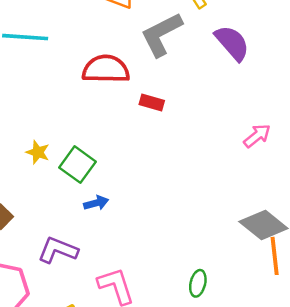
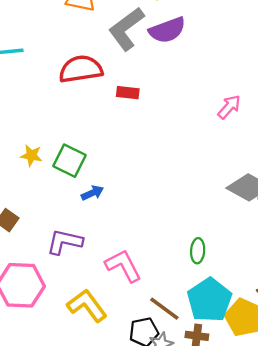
purple semicircle: (232, 43) -> (167, 30), moved, turned 120

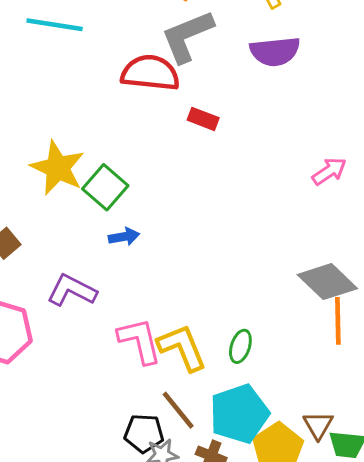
gray L-shape: (126, 29) -> (187, 36), moved
yellow star: (31, 155) -> (58, 168), size x1.8
yellow L-shape: (87, 306) -> (182, 347), moved

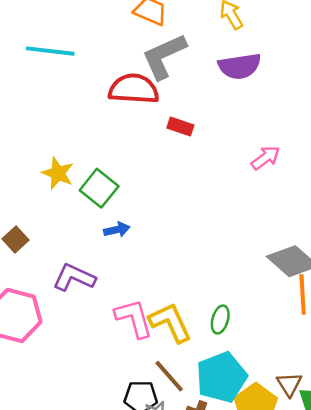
yellow star: (58, 168) -> (58, 173), size x0.7
pink arrow: (329, 171) -> (266, 158), moved

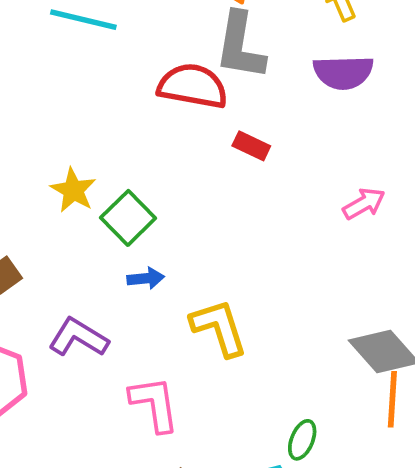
gray L-shape: (164, 56) -> (240, 46), turned -63
green ellipse: (220, 319) -> (302, 440), moved
yellow L-shape: (170, 322) -> (219, 328), moved

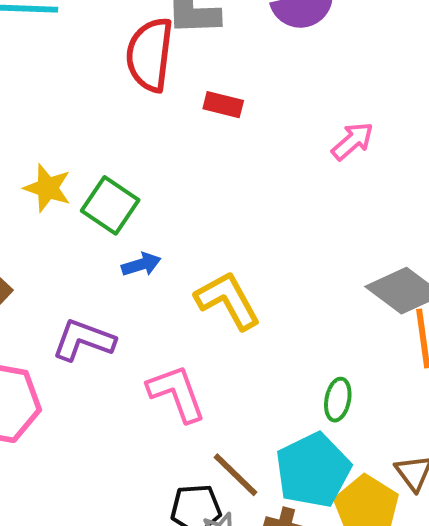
red semicircle: (193, 86) -> (150, 55), turned -82

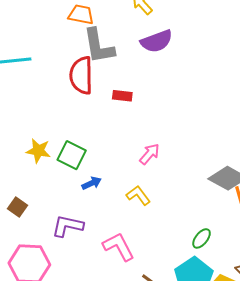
pink arrow: (352, 141) -> (150, 154), moved
yellow L-shape: (228, 300) -> (138, 195), size x0.7
green ellipse: (338, 400) -> (202, 238), turned 35

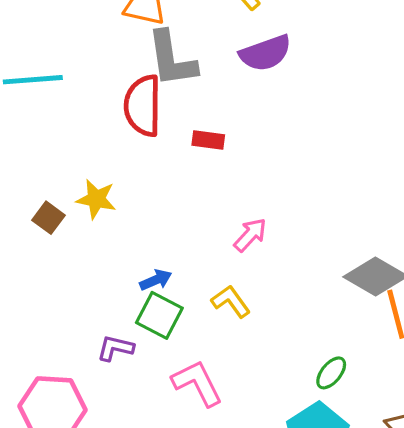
yellow star: (38, 151) -> (96, 199), moved
green square: (72, 155) -> (159, 315), moved
brown square: (18, 207) -> (49, 218), moved
purple L-shape: (67, 226) -> (115, 348), size x0.7

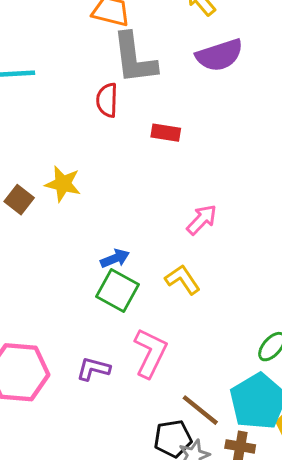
red semicircle: (143, 106) -> (107, 100), size x0.6
purple L-shape: (115, 348) -> (93, 369), moved
pink L-shape: (197, 383) -> (150, 353), turned 51

